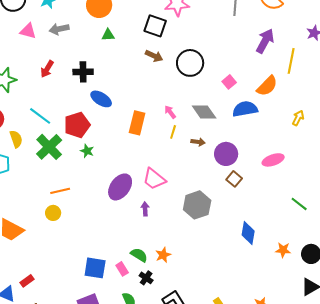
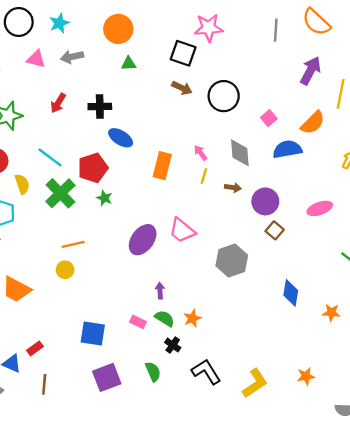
gray diamond: (204, 112) -> (240, 153), turned 30
purple arrow: (145, 209) -> (160, 291), moved
blue square: (95, 268) -> (93, 333), moved
pink rectangle: (122, 269) -> (138, 322), moved, turned -32

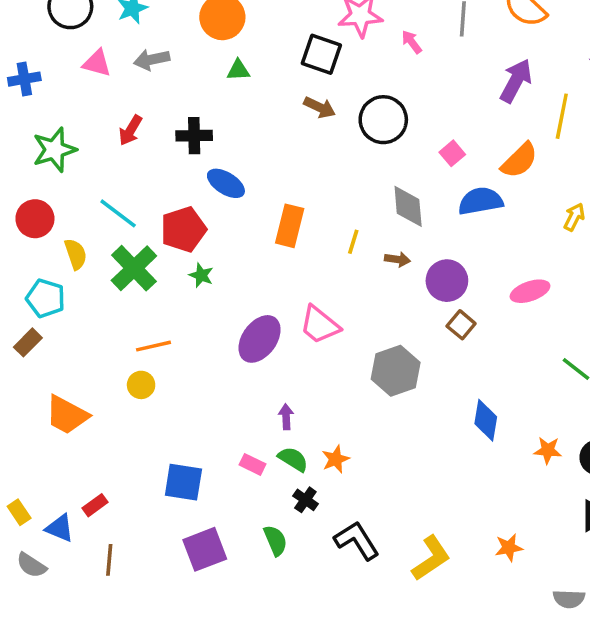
pink arrow: (200, 153) -> (412, 42), moved

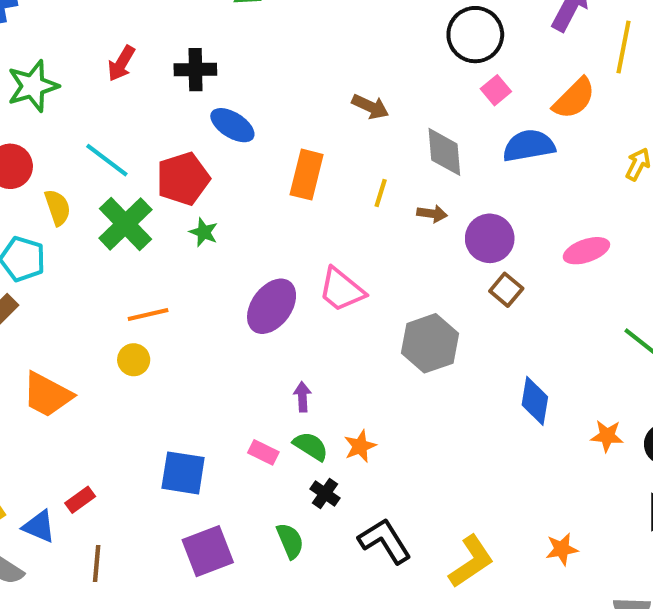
brown arrow: (320, 107) -> (370, 107), moved
black circle: (383, 120) -> (475, 35), moved

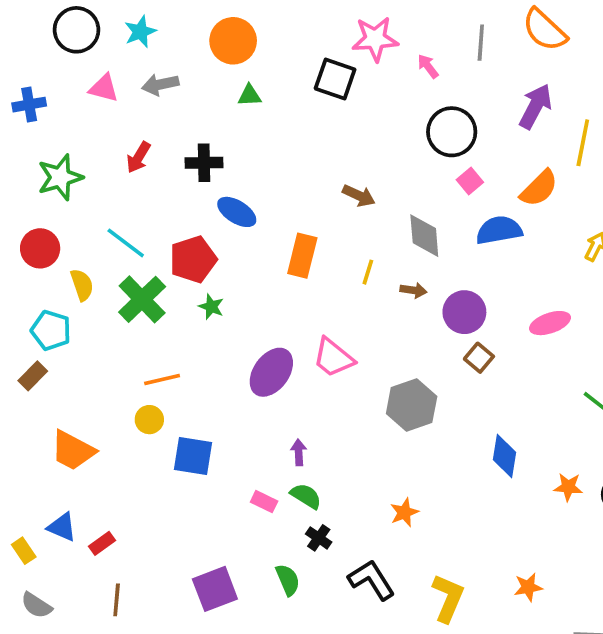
orange star: (360, 446) -> (404, 512), moved
blue square: (183, 473) -> (193, 456), moved
blue triangle: (39, 526) -> (62, 527), moved
yellow L-shape: (471, 561) -> (448, 598), turned -33

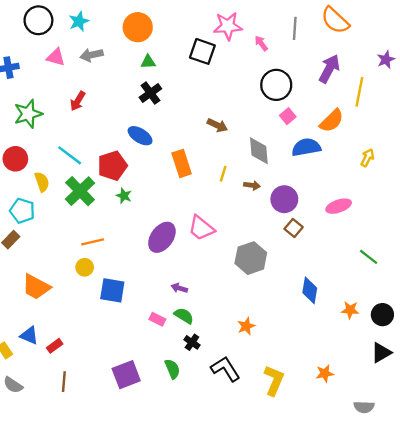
black cross: (204, 163) -> (150, 93), moved, turned -35
orange rectangle: (302, 256) -> (182, 163), turned -32
purple arrow: (299, 452) -> (179, 288), turned -70

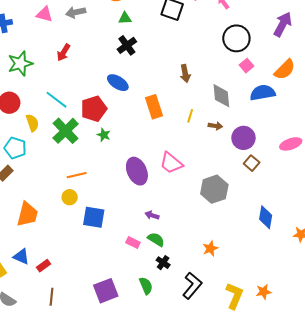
brown arrow: (217, 125) -> (185, 74), turned 54
purple ellipse: (162, 237) -> (137, 171), turned -60
orange trapezoid: (36, 287) -> (27, 214), turned -104
black L-shape: (225, 369) -> (192, 286), turned 72
orange star: (325, 373) -> (264, 292), moved

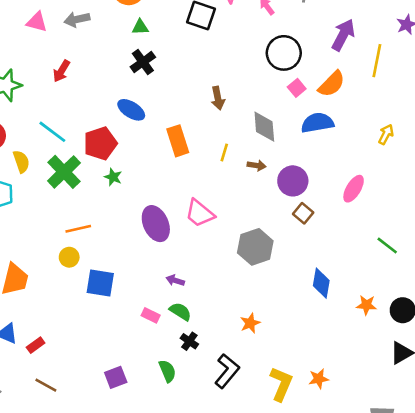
orange semicircle: (285, 70) -> (332, 84), moved
pink ellipse: (291, 144) -> (354, 189), turned -40
purple square: (106, 291) -> (116, 377), size x0.7
brown line: (51, 297) -> (46, 385), turned -66

